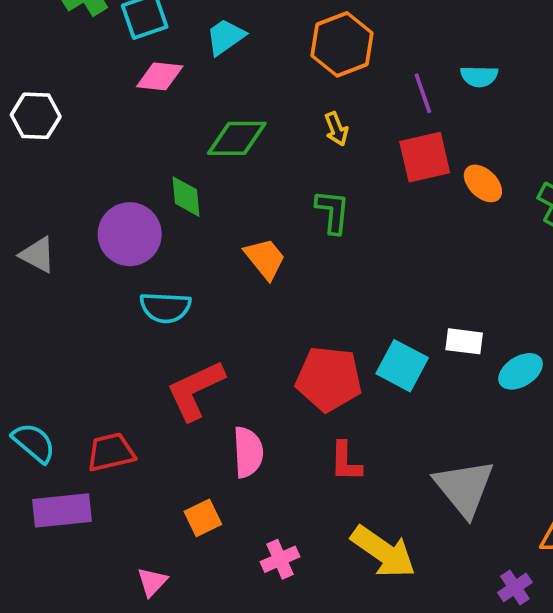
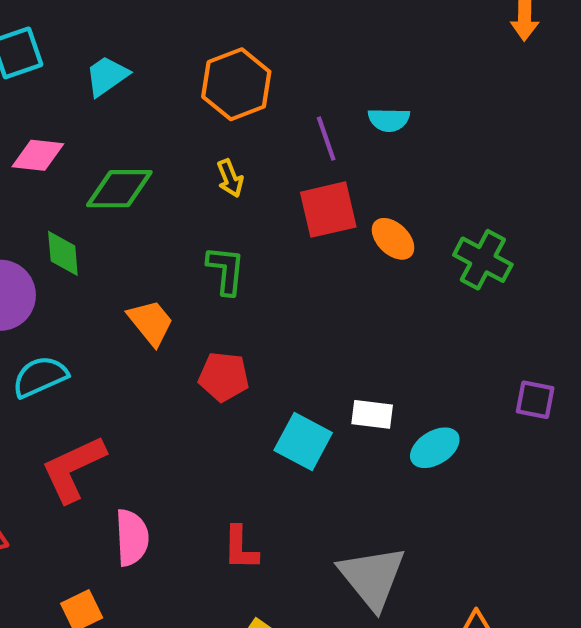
pink diamond: (160, 76) -> (38, 155), moved
cyan semicircle: (165, 307) -> (40, 377), turned 153
red pentagon: (329, 379) -> (224, 377), moved, size x0.7

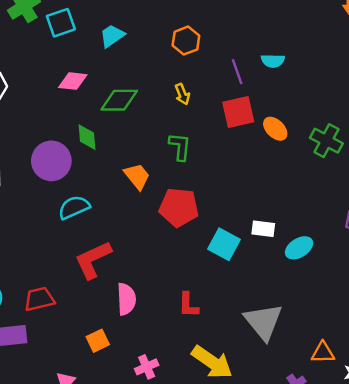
orange hexagon: (236, 84) -> (186, 41), size x0.7
red pentagon: (224, 377) -> (179, 207), size x1.4

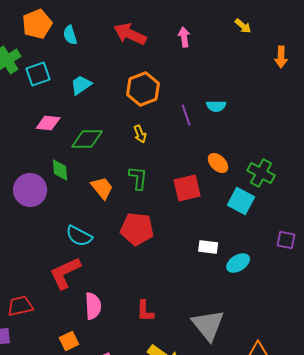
orange hexagon: (186, 41) -> (143, 89), size x1.4
red square: (238, 112) -> (187, 188), moved
orange trapezoid: (137, 176) -> (102, 188), moved
cyan semicircle: (74, 207) -> (79, 236), moved, turned -128
cyan square: (224, 244) -> (241, 201), moved

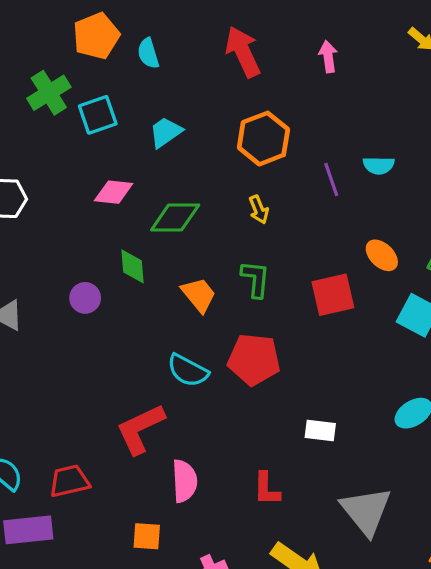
red arrow: (130, 34) -> (243, 52), turned 40
purple circle: (30, 190) -> (85, 298), size x0.6
cyan semicircle: (79, 236) -> (188, 371), moved
white rectangle: (208, 247) -> (320, 430), moved
orange square: (69, 341) -> (147, 536), turned 30

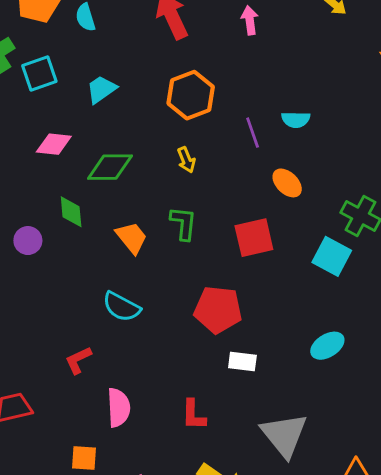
orange ellipse: (382, 255) -> (287, 183), moved
red pentagon: (254, 359) -> (218, 310), moved
red L-shape: (140, 429) -> (78, 360), size x0.6

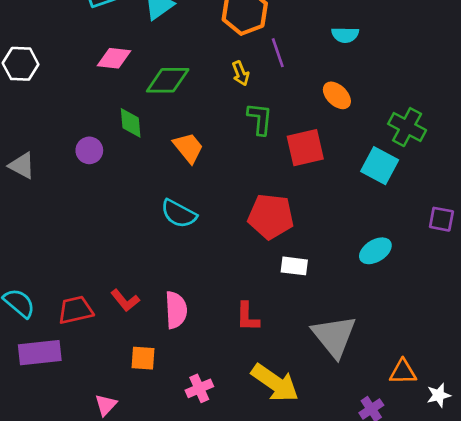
purple line: (253, 133) -> (278, 53), moved
green L-shape: (183, 223) -> (260, 119), moved
red L-shape: (78, 360) -> (125, 300), moved, turned -104

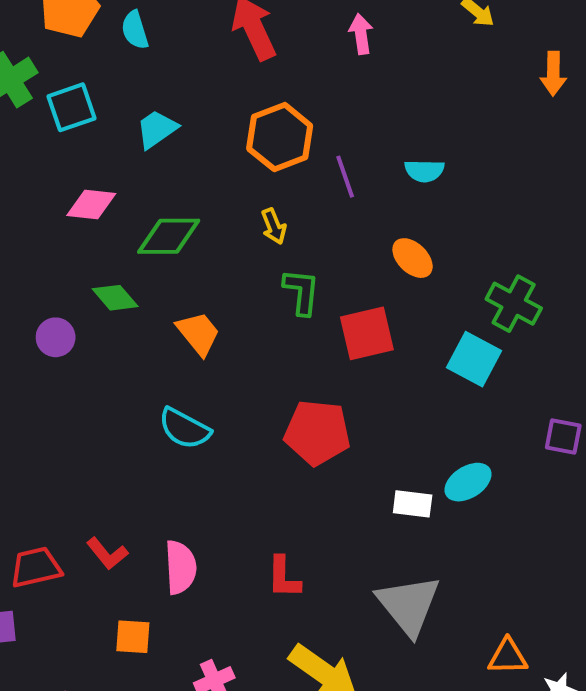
purple line: (278, 53) -> (345, 177), moved
green diamond: (131, 123) -> (115, 298), turned -36
white rectangle: (294, 266) -> (413, 504), moved

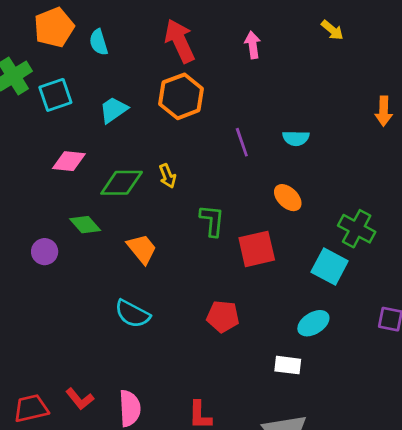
orange arrow: (553, 74) -> (384, 111), moved
orange hexagon: (280, 137) -> (181, 96), moved
yellow arrow: (274, 226) -> (168, 176), moved
red pentagon: (317, 433) -> (223, 316), size x0.7
cyan ellipse: (468, 482) -> (313, 323), moved

